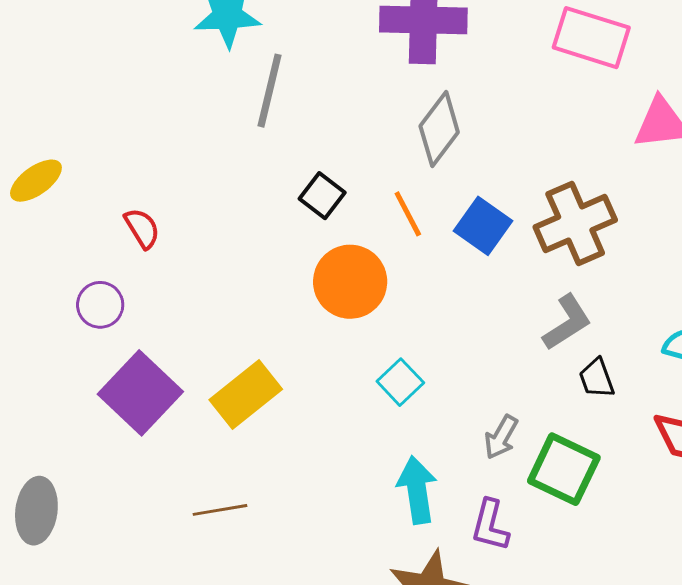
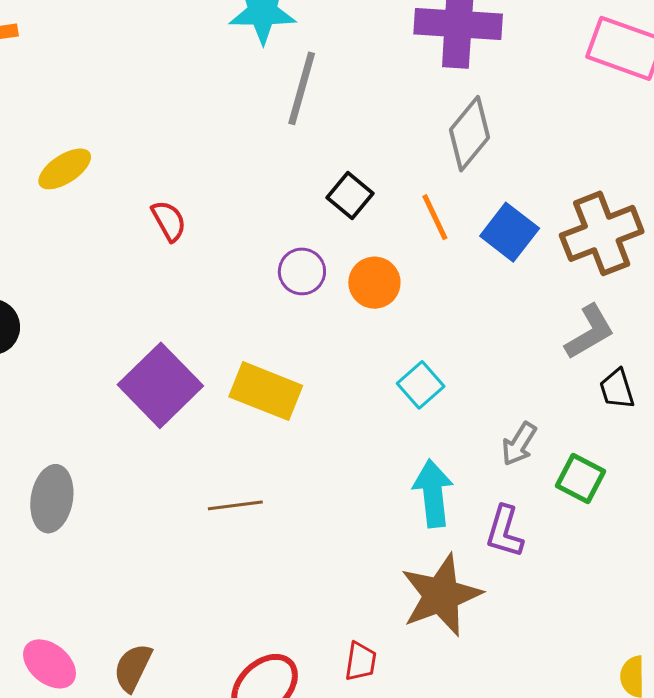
orange circle: (350, 282) -> (374, 283), size x0.7
purple circle: (100, 305) -> (302, 271), moved
yellow rectangle: (246, 394) -> (266, 391), turned 58
green square: (564, 469) -> (581, 478), size x0.7

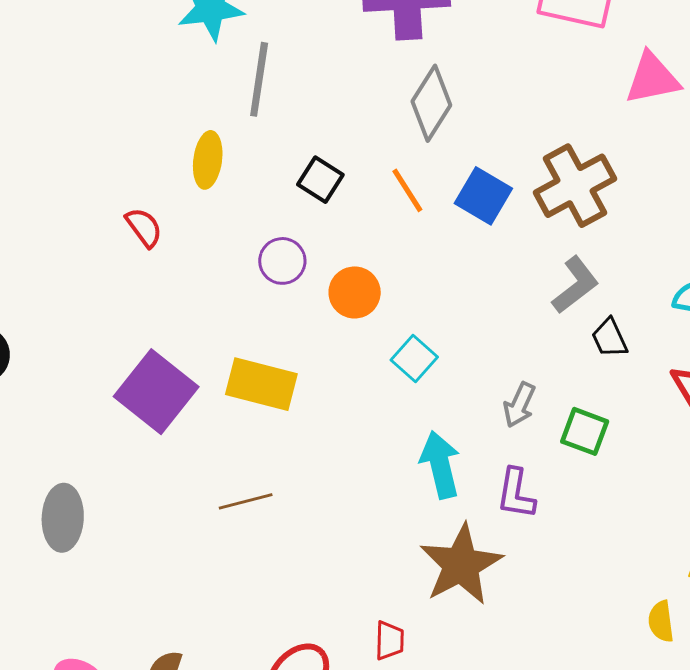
yellow ellipse: (65, 169) -> (208, 160), moved, turned -42
orange circle: (374, 283) -> (355, 292), moved

